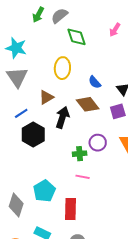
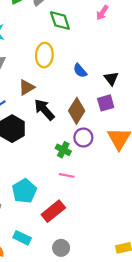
brown diamond: (88, 104) -> (77, 111), moved, turned 70
black arrow: (62, 117) -> (44, 110), turned -60
green cross: (80, 154) -> (63, 150), turned 32
red rectangle: (70, 209) -> (53, 211), turned 50

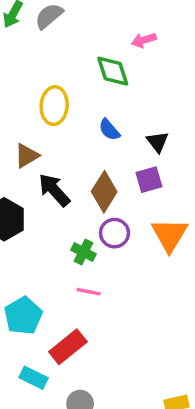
pink arrow: (102, 13) -> (144, 40), turned 40
green diamond: (60, 20) -> (113, 71), moved
cyan rectangle: (22, 238) -> (34, 378), moved

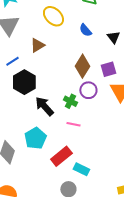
yellow ellipse: (54, 106) -> (53, 16), turned -50
purple square: (149, 180) -> (108, 69), moved
black arrow: (54, 190) -> (44, 106), moved
cyan rectangle: (34, 378) -> (81, 169), moved

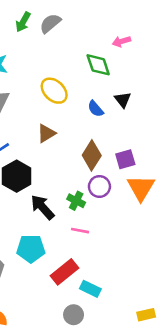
black triangle: (113, 37) -> (123, 100), moved
brown triangle: (37, 45) -> (46, 133), moved
cyan pentagon: (35, 138) -> (31, 249), turned 30

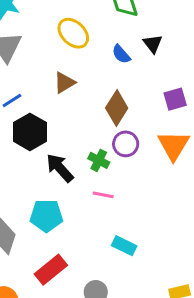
purple square: (125, 159) -> (175, 99), moved
red rectangle: (64, 272) -> (51, 270), moved
cyan rectangle: (90, 289) -> (124, 246), moved

